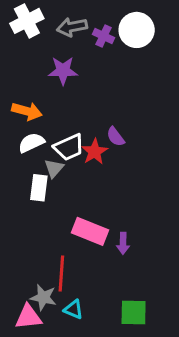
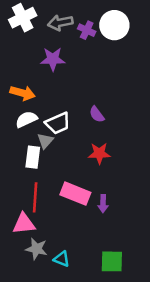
red star: (95, 152) -> (99, 153), moved, turned 30
red line: (61, 273) -> (35, 197), moved
pink triangle: (28, 317) -> (24, 224), moved

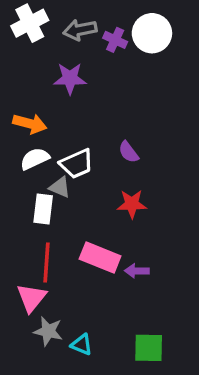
gray triangle: (45, 141) -> (60, 187), turned -48
purple arrow: (103, 204) -> (137, 271), turned 90
pink triangle: (24, 224) -> (31, 298), turned -45

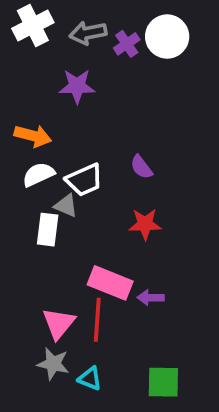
purple cross: (115, 40) -> (127, 44), turned 30
red line: (46, 263) -> (97, 320), moved
pink triangle: (31, 298) -> (59, 323), moved

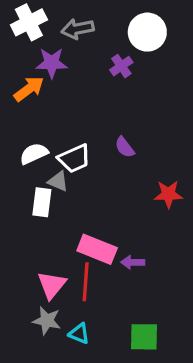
purple cross: (127, 44) -> (121, 66), moved
purple star: (77, 86) -> (52, 63), moved
orange arrow: (33, 136) -> (29, 89), moved, turned -52
red star: (145, 224) -> (168, 194), moved

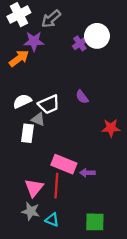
gray arrow: (78, 29) -> (51, 19), turned -30
white circle: (147, 32) -> (97, 36), moved

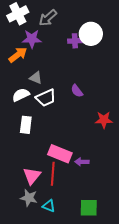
purple cross: (80, 43) -> (75, 41), turned 32
gray triangle: (38, 119) -> (36, 78), moved

